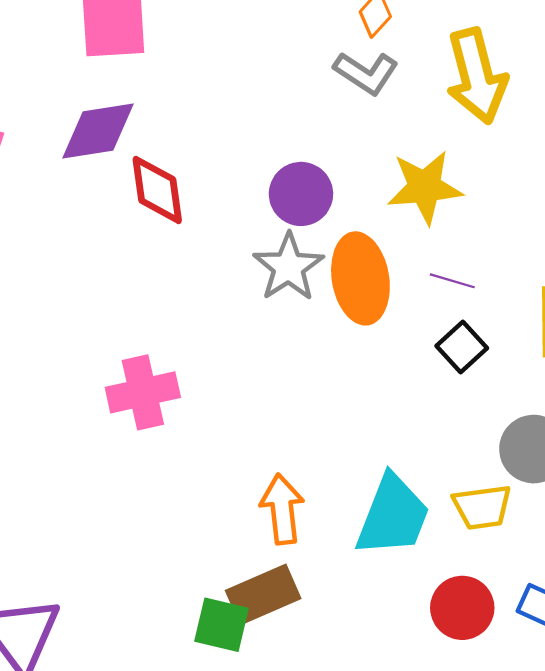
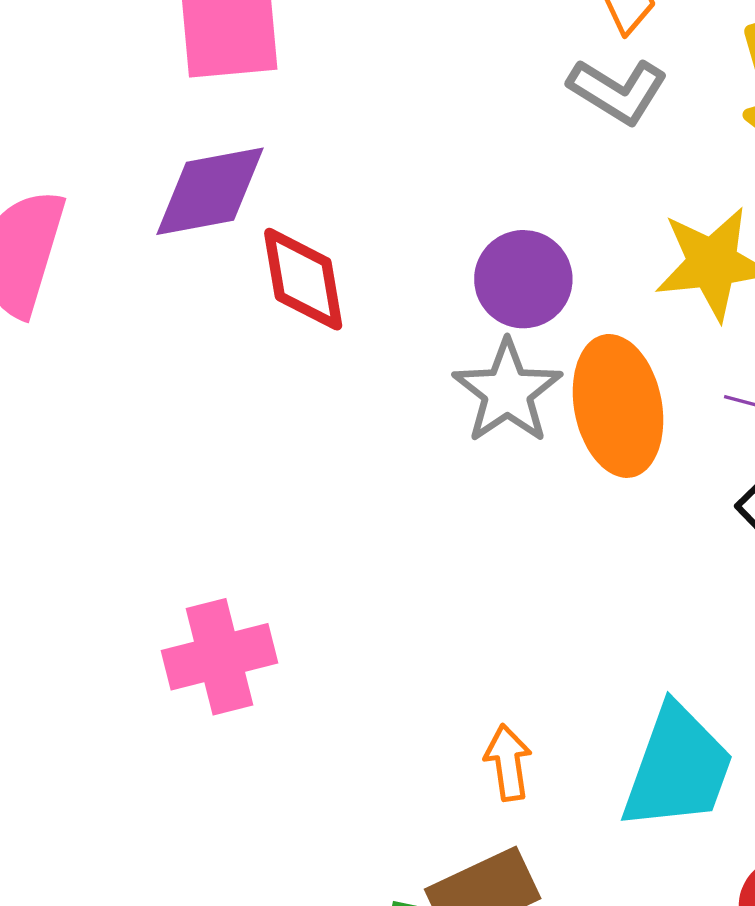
pink cross: (143, 392) -> (219, 657), moved
orange arrow: (282, 509) -> (508, 763), size x0.7

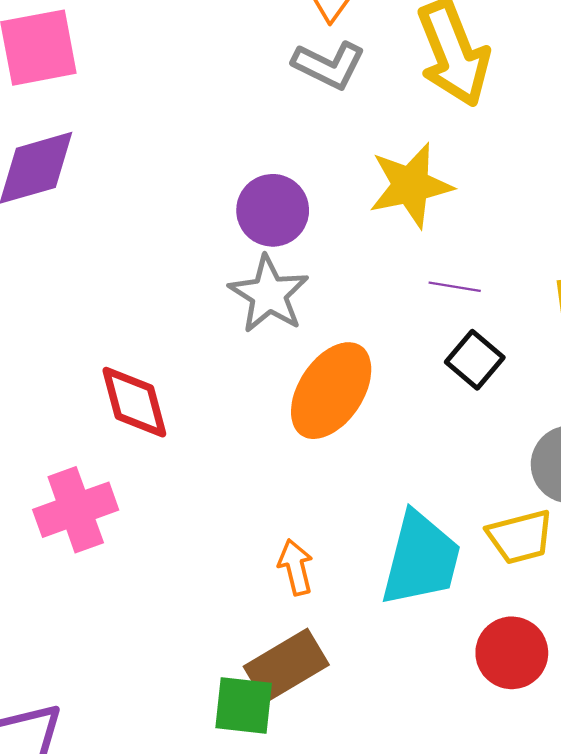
red diamond: (303, 279) -> (134, 402), moved
orange ellipse: (618, 406) -> (331, 391), moved, turned 50

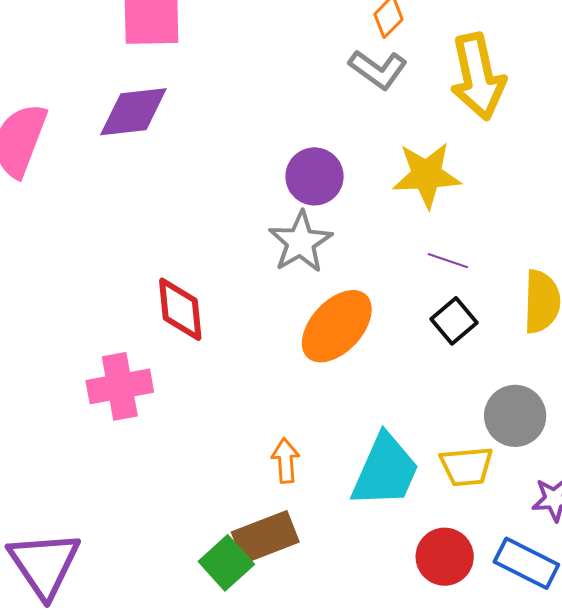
green square: (244, 706) -> (226, 563), turned 32

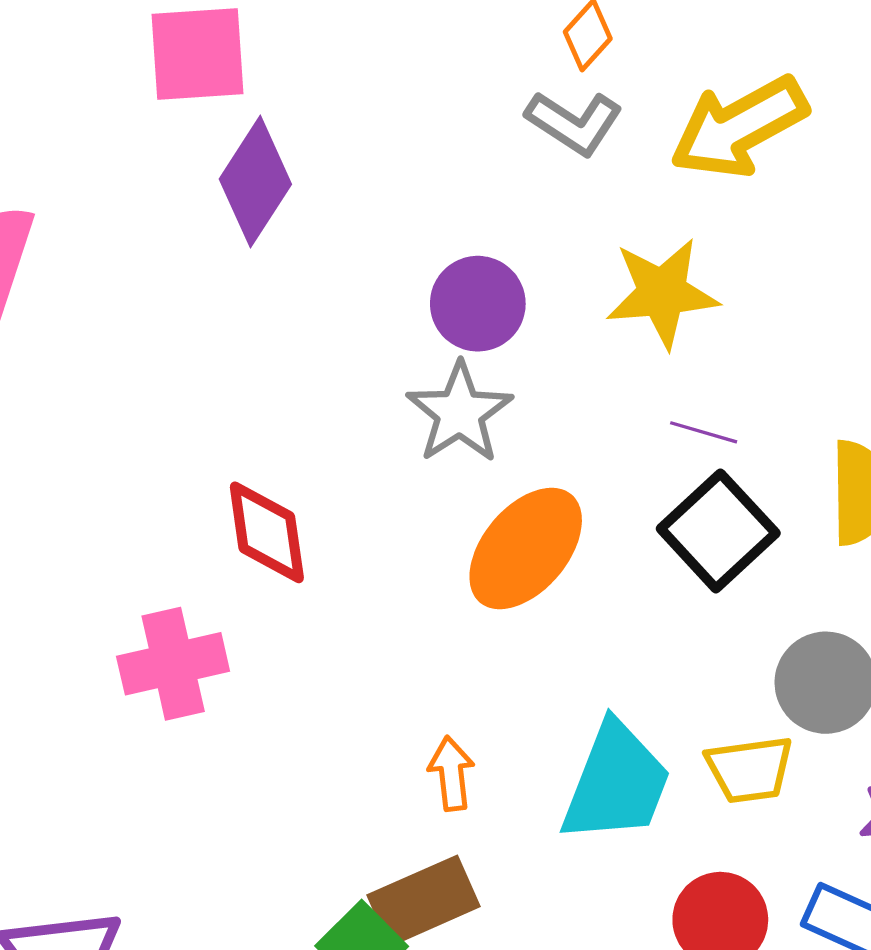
yellow arrow: (478, 76) -> (739, 127), turned 76
purple diamond: (133, 112) -> (255, 182), moved, turned -48
black square: (454, 321) -> (718, 531), size x1.5

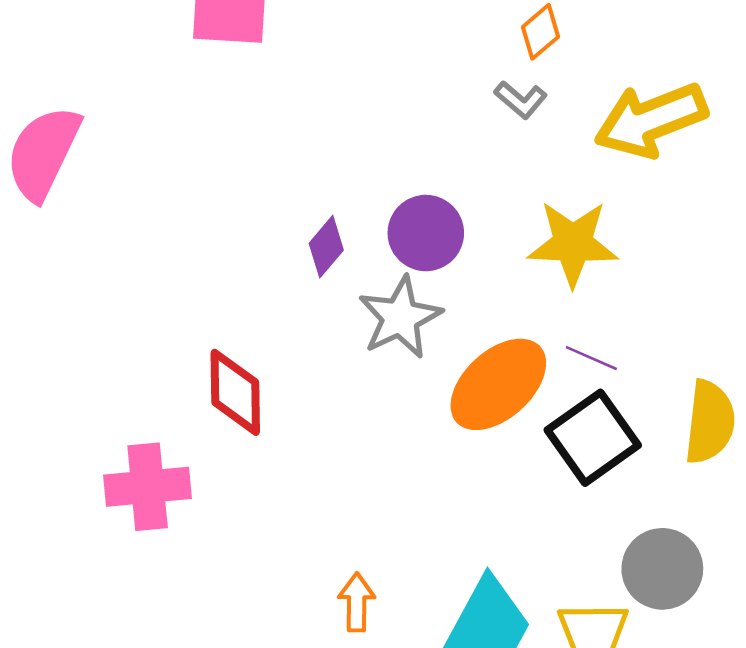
gray L-shape: (574, 123) -> (521, 100), size x0.7
purple diamond: (255, 182) -> (326, 247), moved, size x0.6
orange ellipse: (526, 548) -> (498, 384), moved

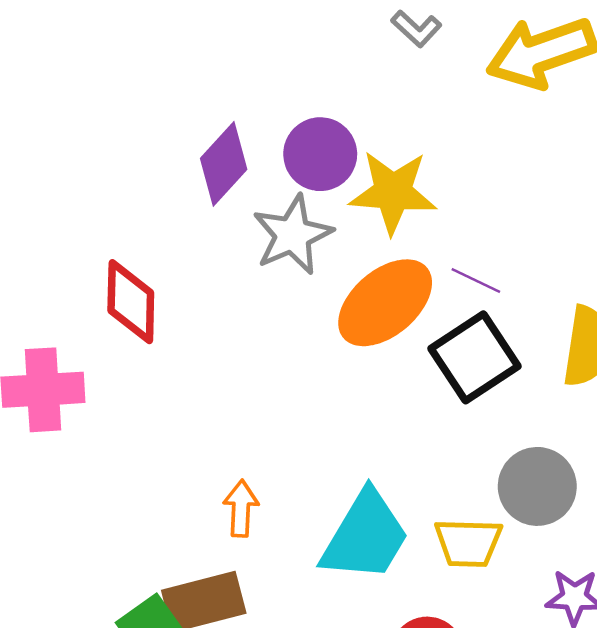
yellow star: (573, 243) -> (393, 192), moved
purple diamond: (326, 247) -> (224, 164), size x1.4

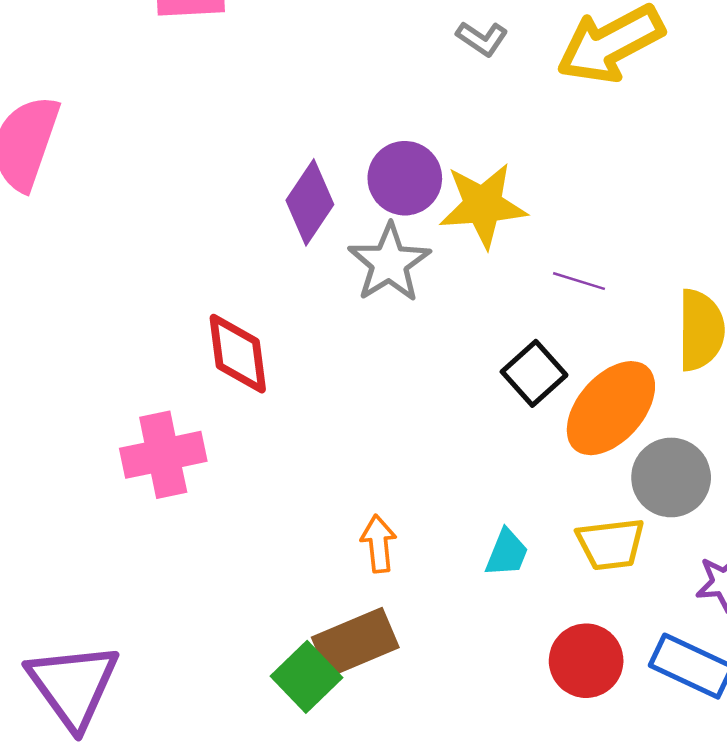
orange ellipse: (385, 303) -> (611, 408), moved
black square: (475, 357) -> (534, 373), moved, size x0.7
cyan trapezoid: (365, 536) -> (507, 553), size x0.5

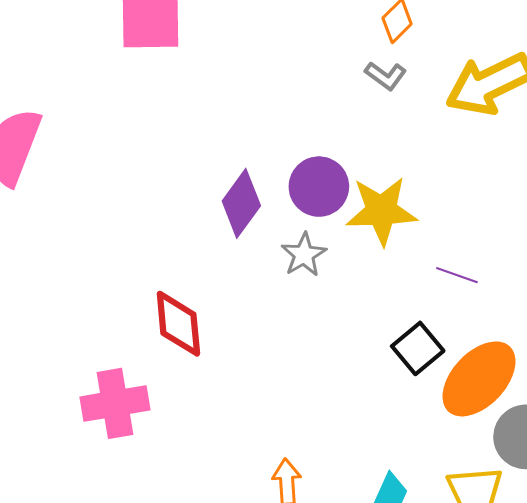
gray star: (389, 263) -> (304, 255), size x0.7

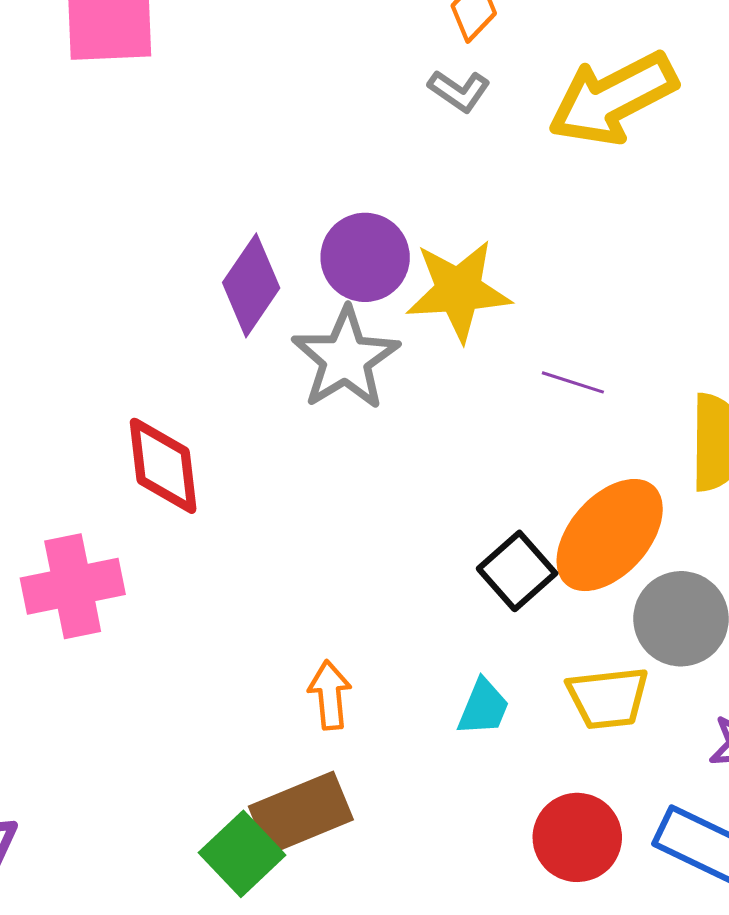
gray star: (304, 255) -> (346, 359), size x1.6
black square: (418, 348) -> (517, 571), moved

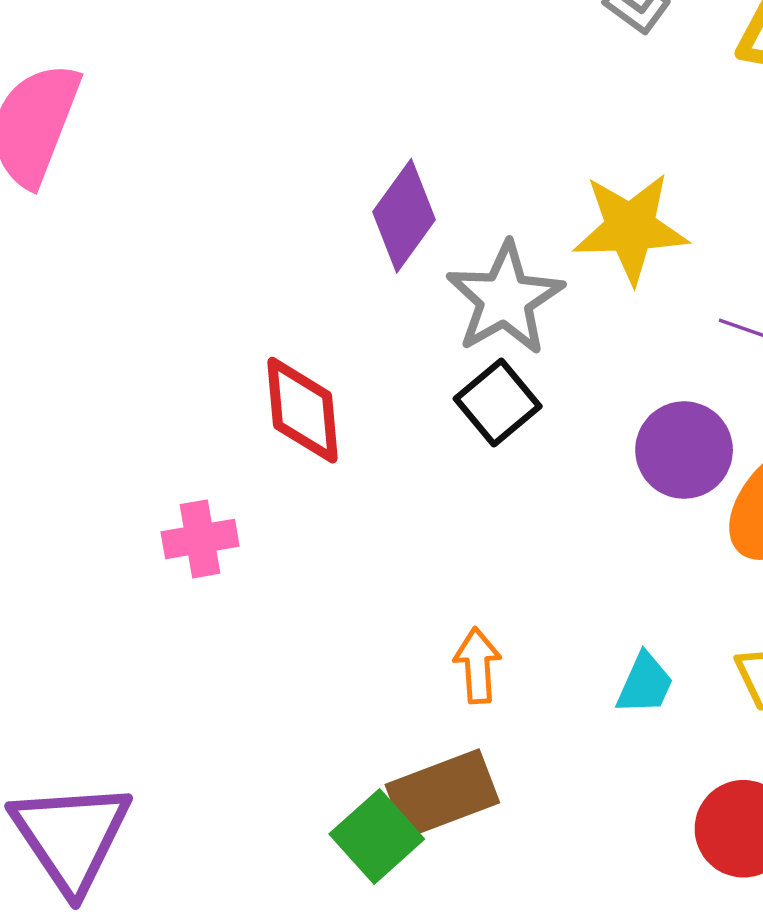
purple circle: (365, 257) -> (684, 450), moved
black square: (517, 571) -> (498, 403), moved
pink cross: (73, 586) -> (200, 539), size x0.7

